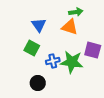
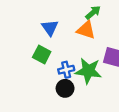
green arrow: (76, 12) -> (93, 13), turned -32
black circle: (38, 83) -> (65, 88), moved

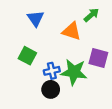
green arrow: (93, 13) -> (91, 15), moved
blue triangle: (50, 28) -> (36, 18), moved

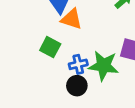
orange triangle: (72, 31) -> (72, 19), moved

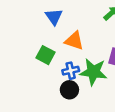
orange triangle: (72, 19) -> (74, 41), moved

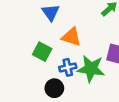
black circle: (69, 90) -> (54, 88), moved

